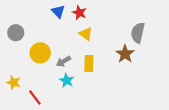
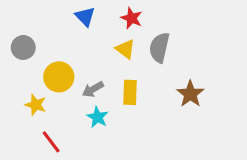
red star: (79, 13) -> (132, 18), moved
gray semicircle: (138, 33) -> (159, 48), moved
brown star: (125, 54) -> (190, 94), moved
yellow star: (14, 83) -> (36, 105), moved

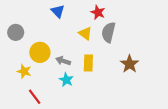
red star: (132, 18) -> (98, 12), moved
gray arrow: (93, 89) -> (63, 61), turned 48

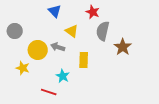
yellow triangle: (85, 33) -> (72, 31), moved
gray arrow: (63, 61) -> (58, 47), moved
brown star: (130, 64) -> (123, 47), moved
red line: (35, 97) -> (49, 92), moved, turned -35

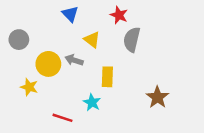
brown star: (123, 47) -> (157, 97), moved
cyan star: (63, 76) -> (92, 102), moved

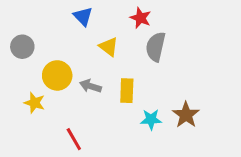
gray arrow: (74, 60) -> (90, 86), moved
cyan star: (92, 102) -> (151, 119), moved, turned -30
red line: (62, 118) -> (74, 139), turned 42

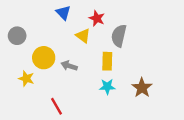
red star: (140, 18) -> (97, 18), moved
yellow rectangle: (127, 91) -> (107, 61), moved
cyan star: (151, 119) -> (107, 87), moved

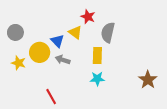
blue triangle: (63, 13) -> (57, 41), moved
yellow star: (26, 78) -> (19, 63), moved
brown star: (142, 88) -> (148, 80), moved

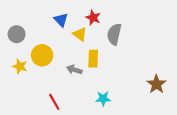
blue triangle: (57, 41) -> (61, 20), moved
yellow rectangle: (97, 56) -> (93, 59), moved
gray arrow: (63, 60) -> (74, 70), moved
cyan star: (97, 79) -> (103, 99), moved

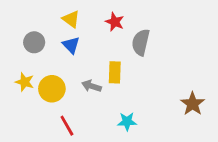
blue triangle: (61, 20) -> (71, 45), moved
gray circle: (17, 34) -> (34, 42), moved
yellow triangle: (80, 34) -> (71, 19), moved
yellow circle: (42, 55) -> (52, 89), moved

